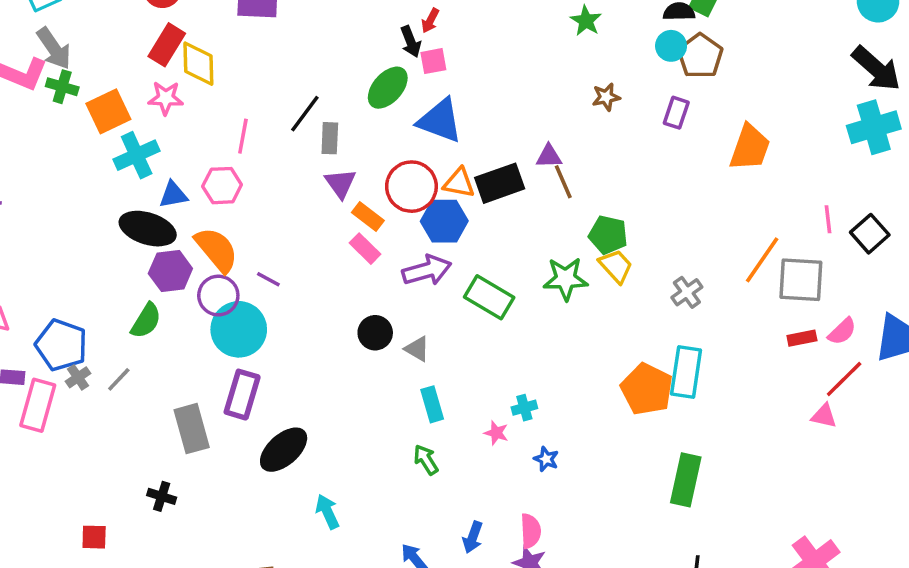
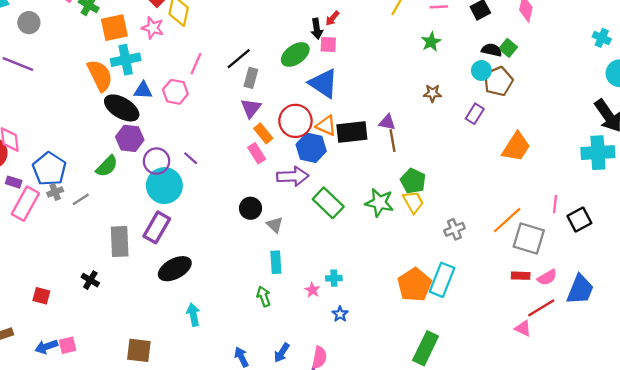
orange semicircle: (217, 250) -> (100, 75), moved

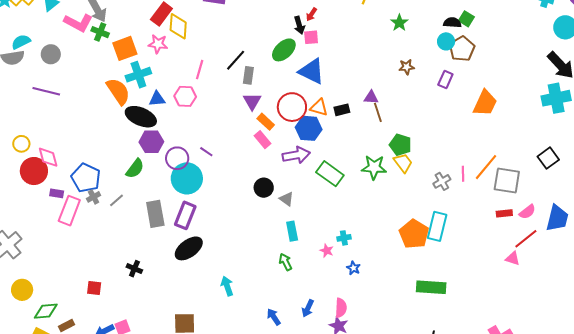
black rectangle: (352, 132) -> (342, 110), size x0.6
pink line: (555, 204) -> (463, 174), moved
gray rectangle: (120, 242) -> (155, 214), moved
black ellipse: (175, 269) -> (189, 248), moved
green rectangle: (426, 348) -> (431, 287), turned 76

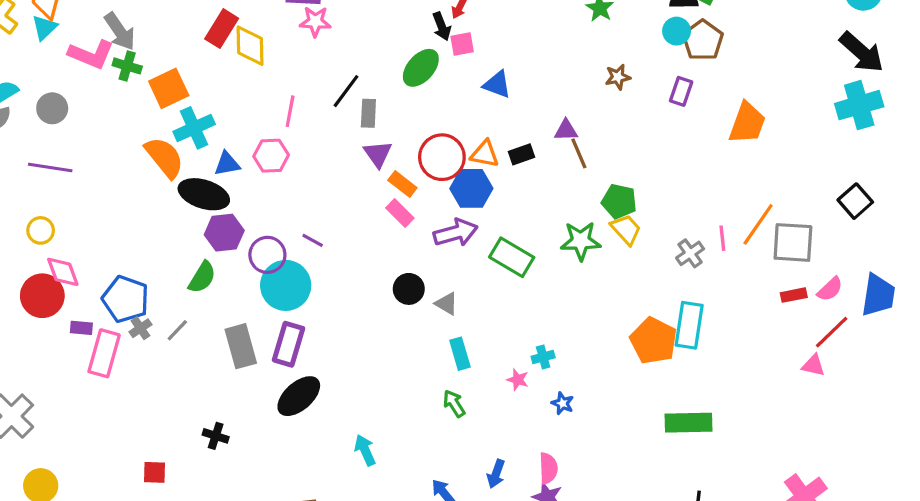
pink star: (158, 44) -> (315, 22), moved
blue triangle: (312, 71) -> (497, 84), moved, size x0.7
yellow circle: (21, 144) -> (41, 230), moved

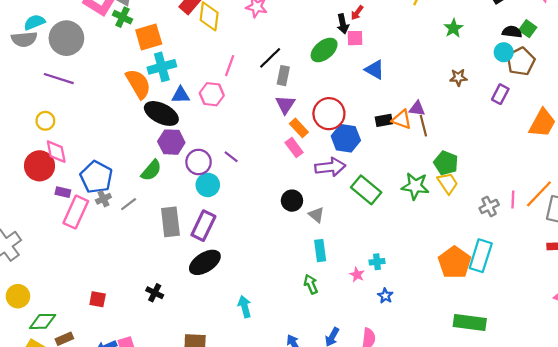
gray circle: (52, 108) -> (66, 38), size x1.6
orange triangle: (485, 154) -> (402, 120), moved
cyan circle: (286, 285) -> (208, 185), size x0.7
black cross: (216, 436) -> (155, 293), moved

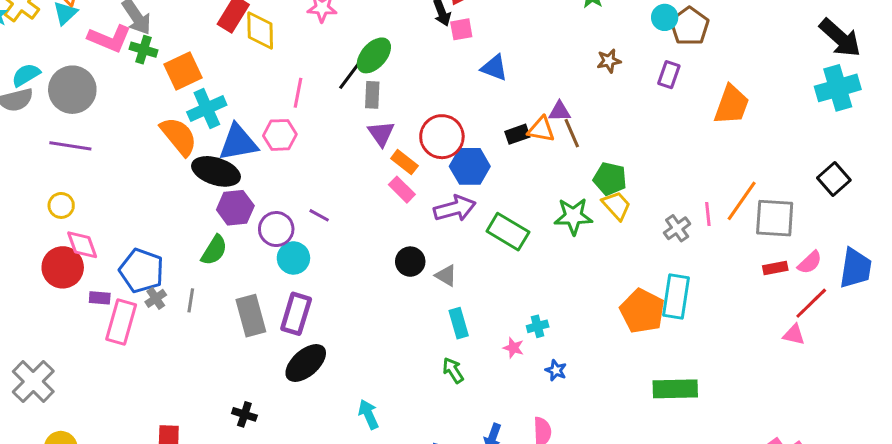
green ellipse: (324, 50) -> (374, 55), moved
blue triangle: (181, 95) -> (238, 143), size x1.6
gray line: (129, 204) -> (191, 300), turned -35

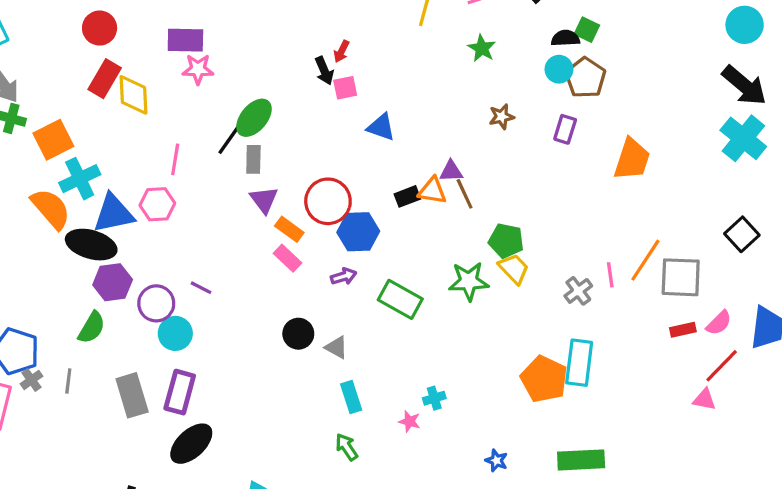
cyan cross: (838, 88) -> (743, 138), turned -33
purple arrow: (455, 208) -> (344, 276), size x0.6
blue star: (556, 370) -> (496, 461), moved

